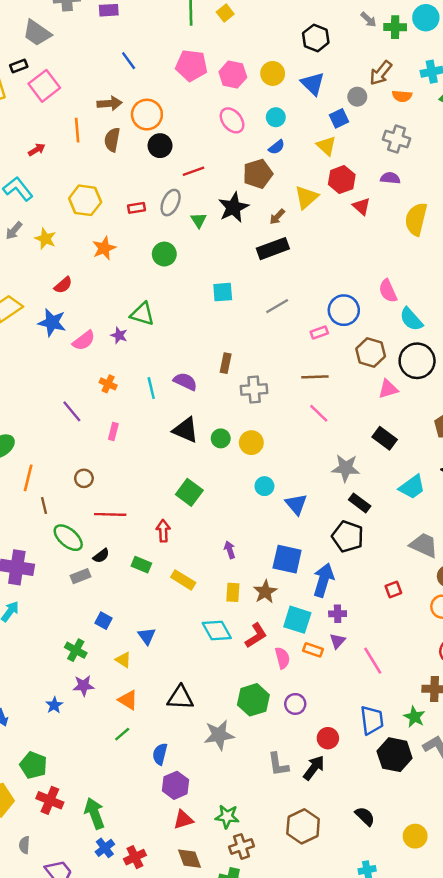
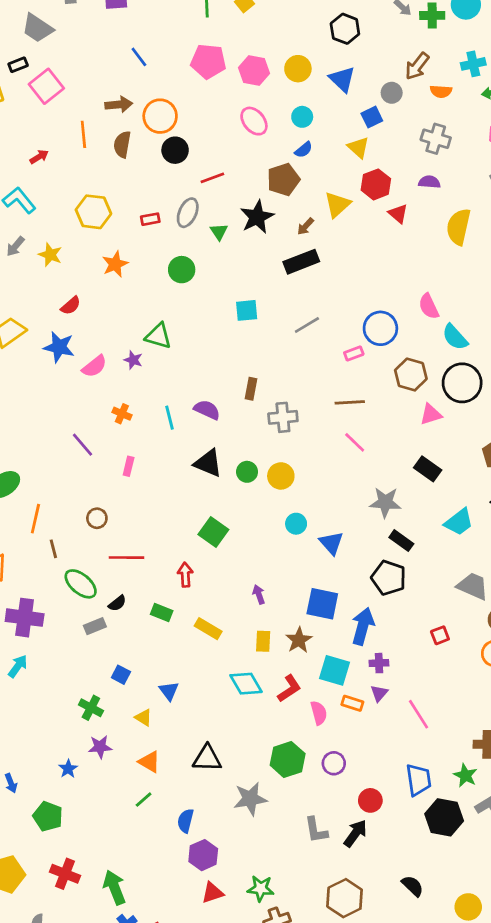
green pentagon: (33, 765) -> (48, 816), moved

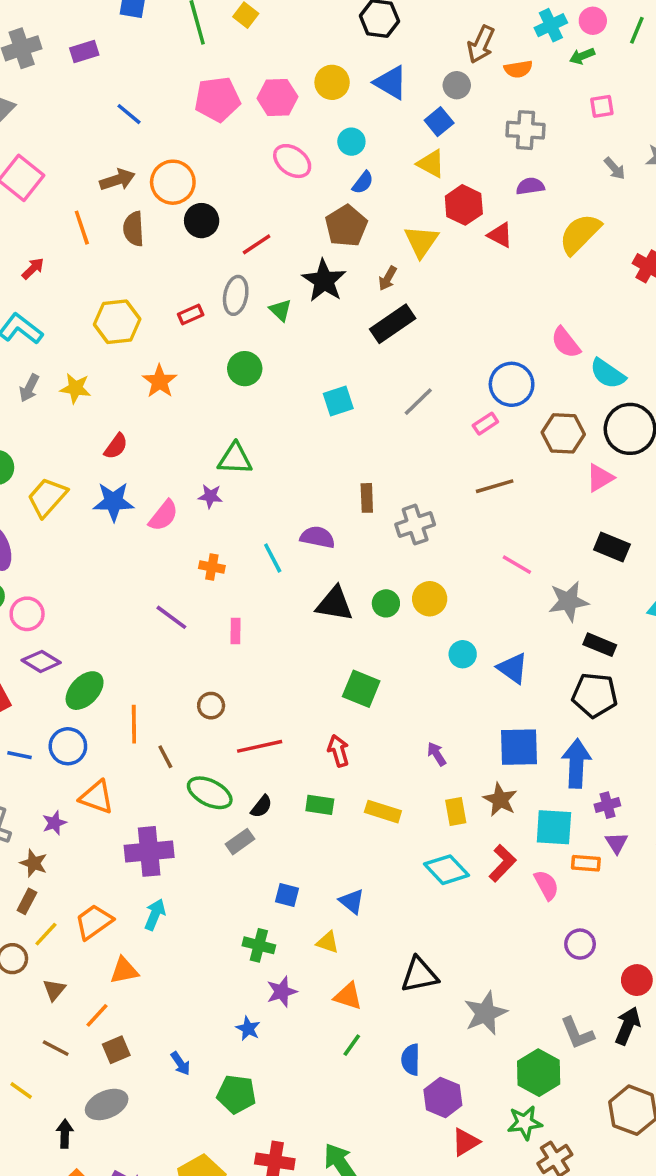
yellow semicircle: (459, 227) -> (580, 234), turned 45
pink line: (355, 442) -> (517, 565), moved
green hexagon: (288, 759) -> (539, 1073), moved

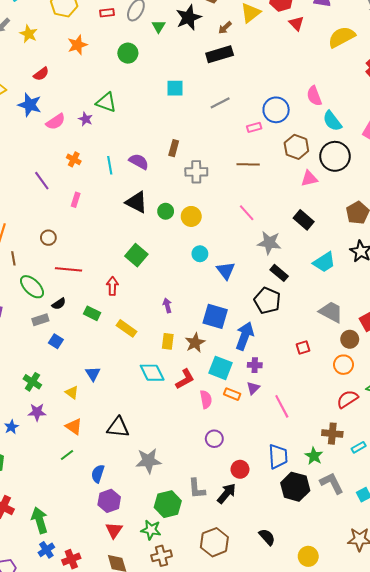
blue square: (287, 895) -> (56, 341), moved
red triangle: (465, 1142) -> (114, 530), turned -42

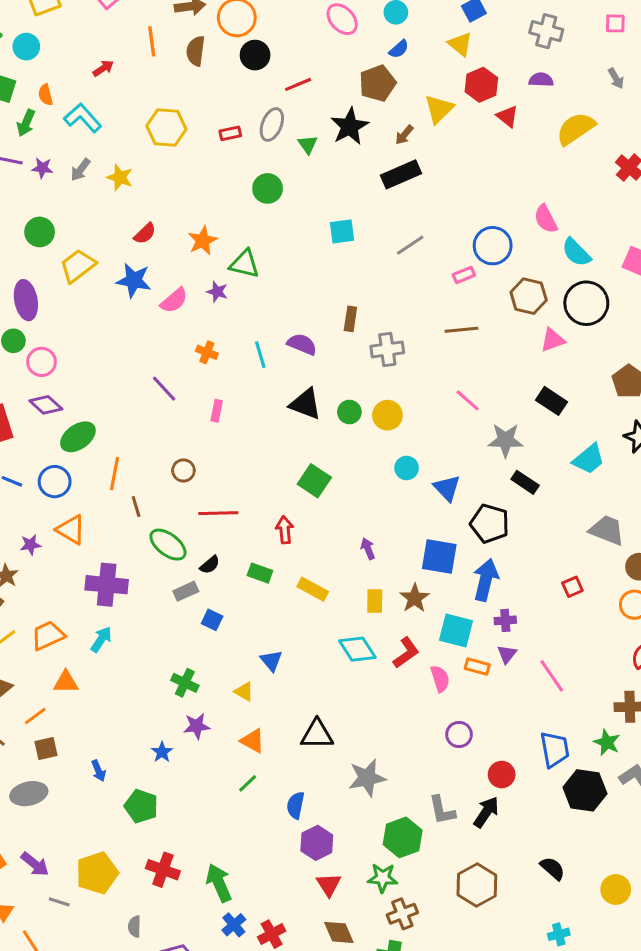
orange star: (77, 45) -> (203, 241), moved
black pentagon: (267, 301) -> (490, 524), moved

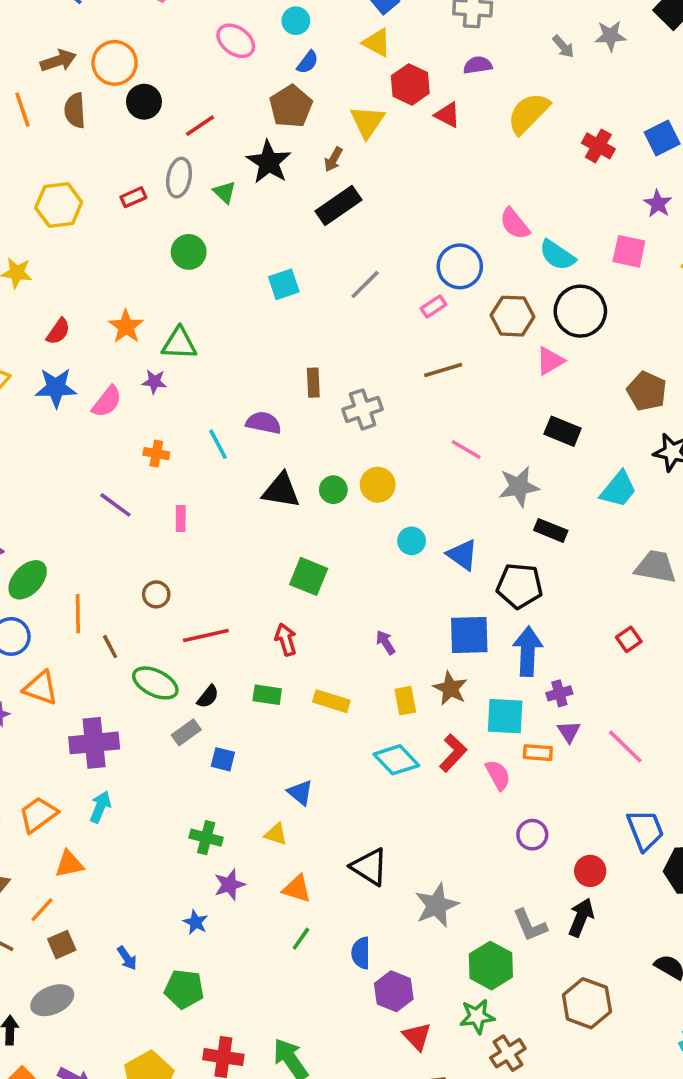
black triangle: (317, 734) -> (369, 867), turned 44

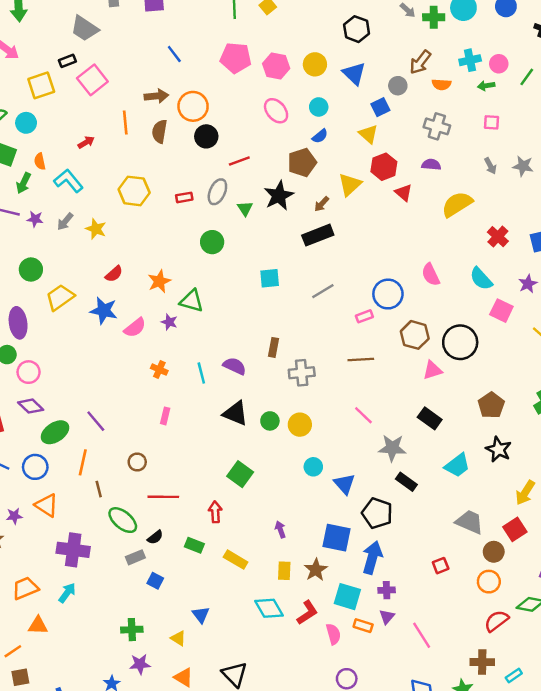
cyan semicircle: (557, 255) -> (481, 279), moved
purple line: (115, 505) -> (96, 421), moved
green cross: (206, 838) -> (132, 630), turned -30

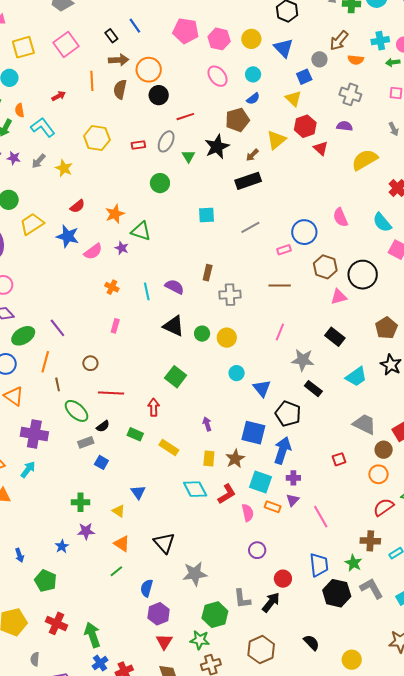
black rectangle: (67, 61) -> (111, 36), moved, turned 72
pink line: (363, 415) -> (280, 332), turned 66

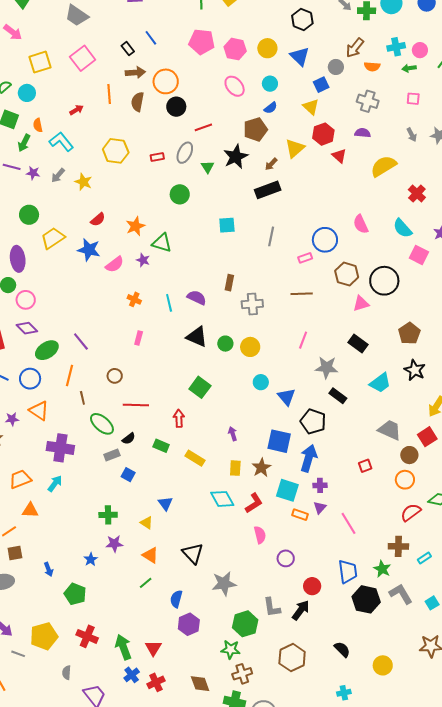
gray line: (250, 227) -> (271, 236), turned -48
pink semicircle: (248, 513) -> (260, 535), moved
red triangle: (164, 642) -> (153, 648), moved

